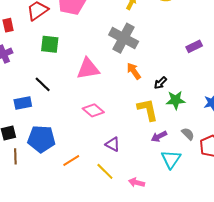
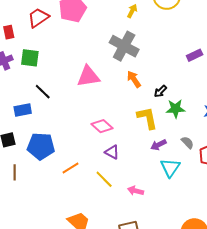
green square: (50, 44) -> (30, 58), moved
pink diamond: (93, 110) -> (102, 126), moved
brown line: (15, 156) -> (15, 172), moved

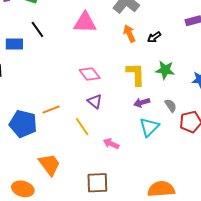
black arrow: (160, 91) -> (154, 37), moved
blue pentagon: (41, 146) -> (23, 124), moved

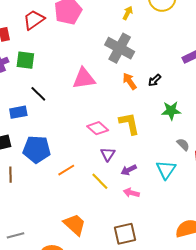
yellow L-shape: (136, 74) -> (129, 124), moved
purple triangle: (95, 101) -> (108, 154), turned 35
purple arrow: (142, 103) -> (129, 170), moved
blue pentagon: (23, 124) -> (37, 149), moved

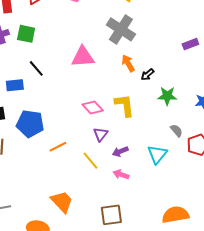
black arrow: (155, 80) -> (148, 75), moved

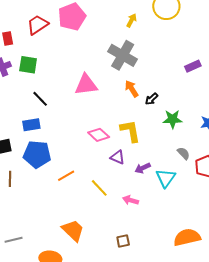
blue rectangle: (15, 85) -> (31, 125), moved
purple triangle: (101, 134) -> (118, 157), moved, turned -42
purple arrow: (120, 152) -> (143, 168), moved
brown square: (111, 215) -> (123, 241), size x0.6

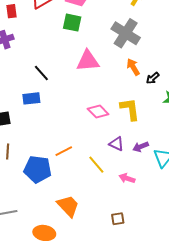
green square: (28, 65) -> (72, 23), moved
blue pentagon: (37, 154) -> (38, 169), moved
purple triangle: (118, 157) -> (116, 144), moved

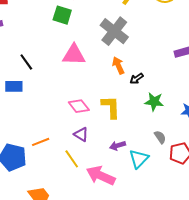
purple triangle: (116, 144) -> (81, 134), moved
pink arrow: (127, 178) -> (101, 176), size x1.8

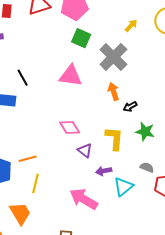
green square: (62, 15) -> (81, 38), moved
yellow L-shape: (111, 107) -> (114, 138), moved
purple triangle: (81, 134) -> (85, 150), moved
gray semicircle: (160, 137) -> (147, 167), turned -40
yellow line: (72, 159) -> (36, 183), moved, turned 42

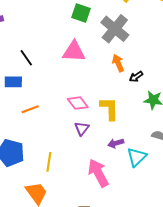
yellow L-shape: (114, 138) -> (109, 109), moved
purple triangle: (85, 150) -> (82, 128), moved, turned 35
orange line: (28, 159) -> (30, 109), moved
pink arrow: (84, 199) -> (98, 173), turned 36

